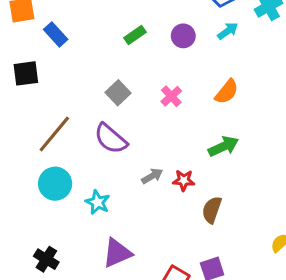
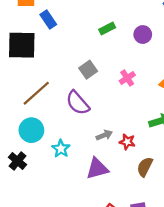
black square: (26, 73) -> (22, 45), size x1.5
purple triangle: (117, 253) -> (97, 169), moved
black cross: (46, 259) -> (18, 161), moved

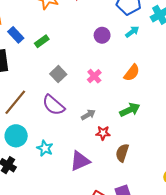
green rectangle: (107, 29) -> (42, 41), moved
gray arrow: (104, 135) -> (88, 115), moved

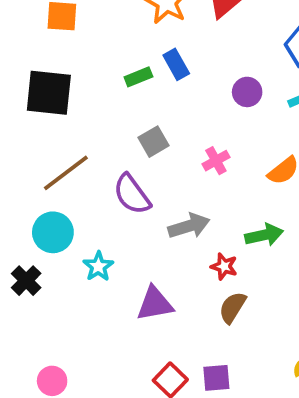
blue rectangle: (16, 35) -> (176, 64), moved
gray arrow: (88, 115) -> (189, 226), size x1.5
red star: (103, 133) -> (224, 266), moved

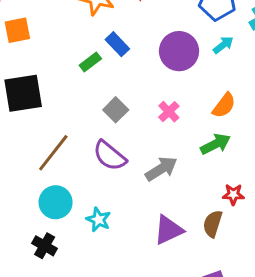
purple circle: (247, 92) -> (179, 51), size x1.6
green arrow: (264, 235) -> (215, 144), moved
red star: (224, 266) -> (233, 194), moved
purple triangle: (155, 304) -> (168, 230), moved

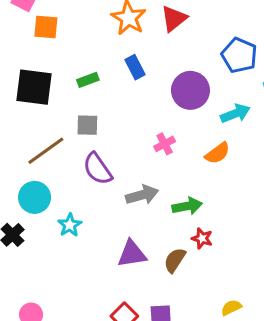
cyan arrow: (223, 45) -> (235, 114), moved, size x1.4
green rectangle: (90, 62) -> (88, 80), moved
gray square: (116, 110) -> (87, 125), moved, turned 30
green arrow: (215, 144) -> (187, 206), moved

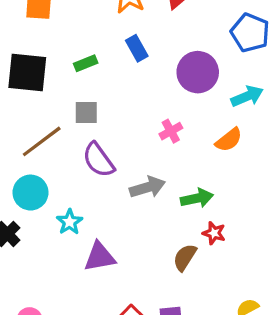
purple triangle: (132, 254) -> (100, 257), moved

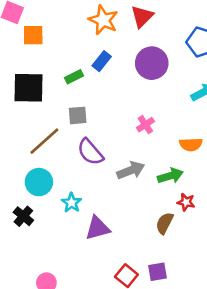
blue rectangle: (137, 48) -> (102, 61), moved, turned 72
purple circle: (198, 72) -> (152, 63), moved
orange semicircle: (229, 140) -> (191, 144), moved, turned 40

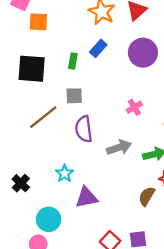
green rectangle: (74, 77) -> (73, 61), turned -56
purple semicircle: (90, 152) -> (84, 129), turned 30
cyan circle: (39, 182) -> (49, 219), moved

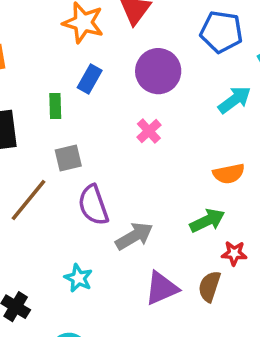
pink cross: (134, 107) -> (149, 131), moved
gray arrow: (119, 147) -> (134, 236), moved
purple triangle: (86, 197) -> (162, 288), moved

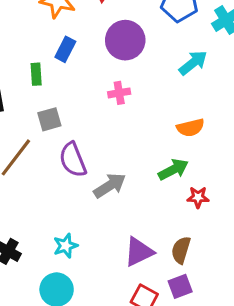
pink cross: (149, 131) -> (119, 93), turned 35
cyan star: (78, 278) -> (66, 246), moved, turned 30
brown semicircle: (209, 286) -> (181, 250), moved
purple triangle: (162, 288) -> (139, 252), moved

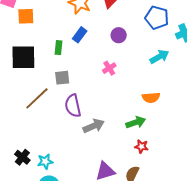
purple circle: (125, 40) -> (119, 35), size x0.6
pink cross: (119, 93) -> (109, 68), turned -32
red star: (198, 197) -> (141, 146), moved
cyan star: (66, 246) -> (45, 161), moved

